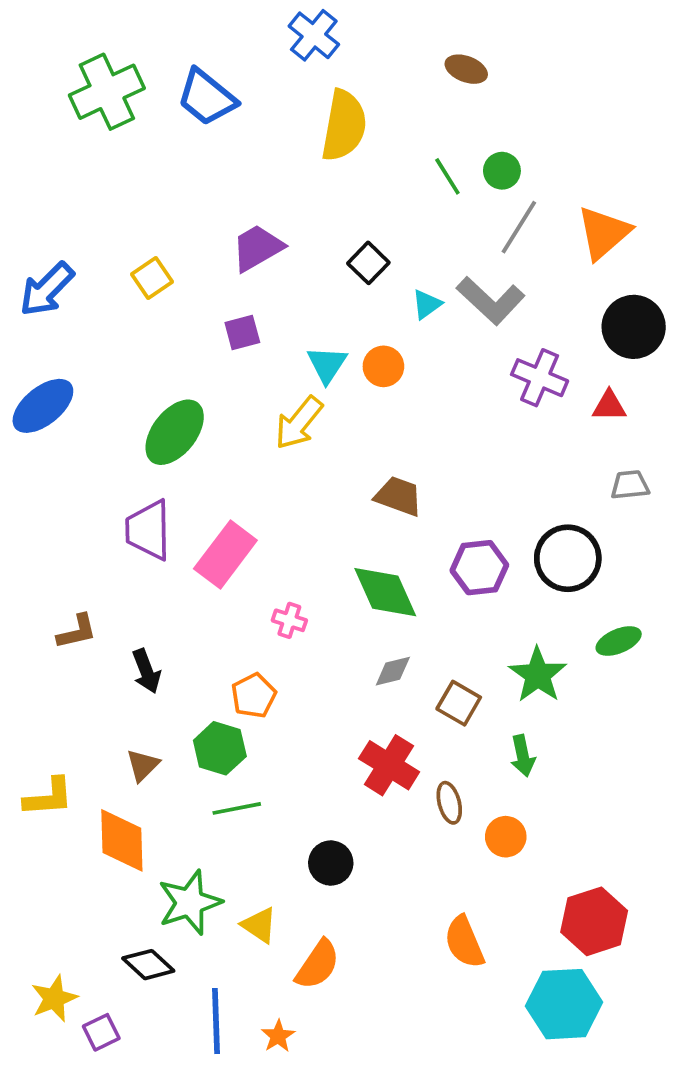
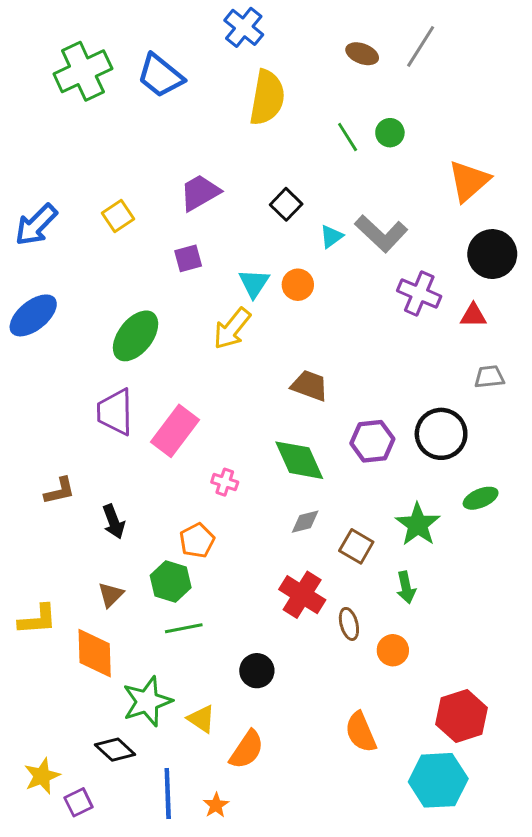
gray line: (519, 227) -> (421, 46), moved

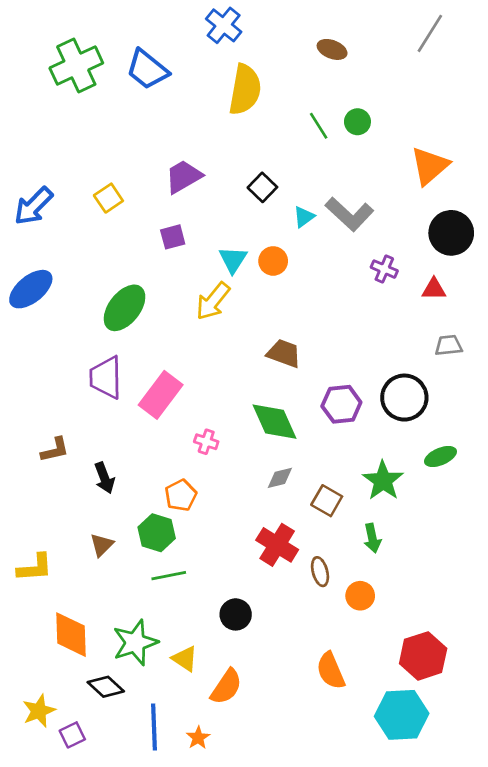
gray line: (421, 46) -> (430, 33), moved
purple cross: (419, 293) -> (384, 269), size x0.7
orange diamond: (95, 653) -> (71, 635), moved

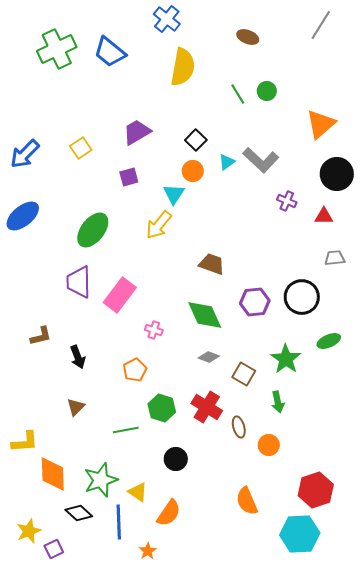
orange circle: (273, 261) -> (193, 171), moved
gray diamond: (280, 478) -> (209, 357), turned 35
green hexagon: (157, 533) -> (162, 408), moved
yellow L-shape: (35, 568) -> (25, 442), moved
blue line: (154, 727) -> (119, 522), moved

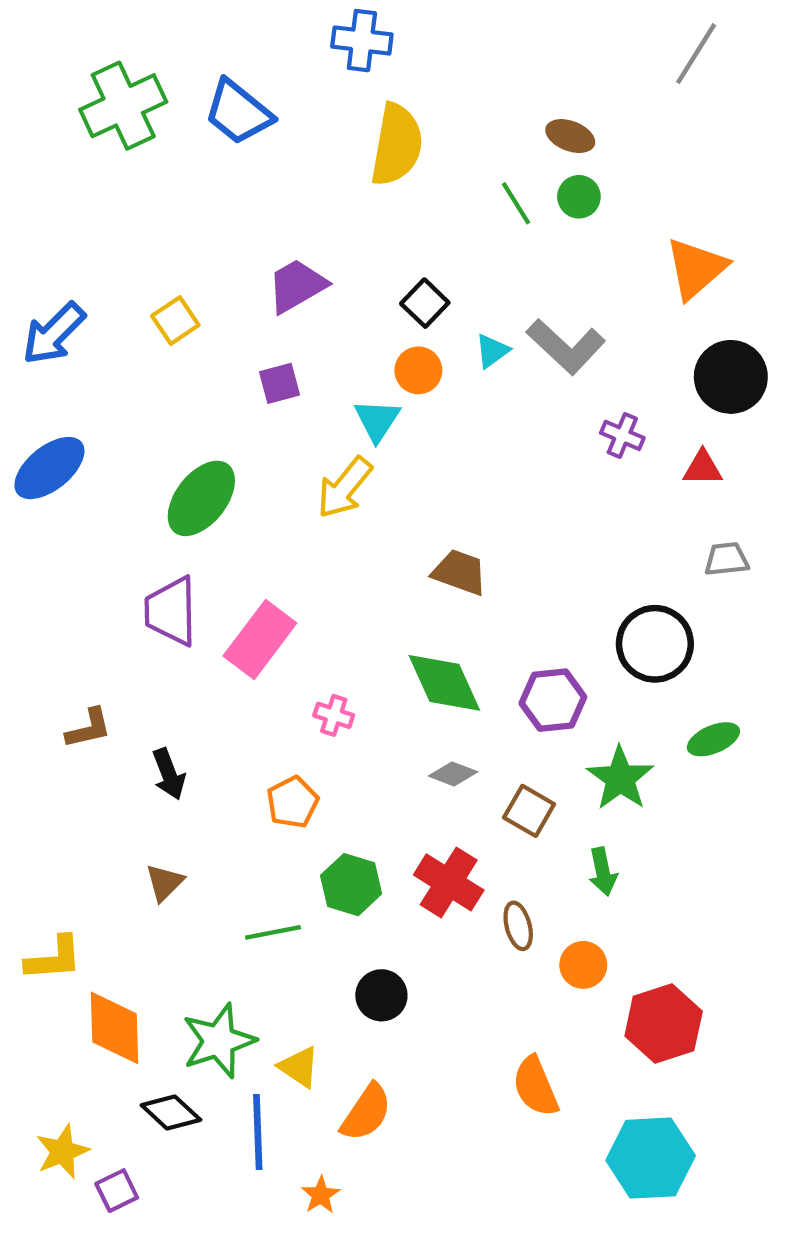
blue cross: (167, 19) -> (362, 41), turned -32
brown ellipse: (248, 37) -> (570, 136), moved
purple hexagon: (255, 302) -> (553, 700), moved
red hexagon: (316, 490) -> (664, 1024), moved

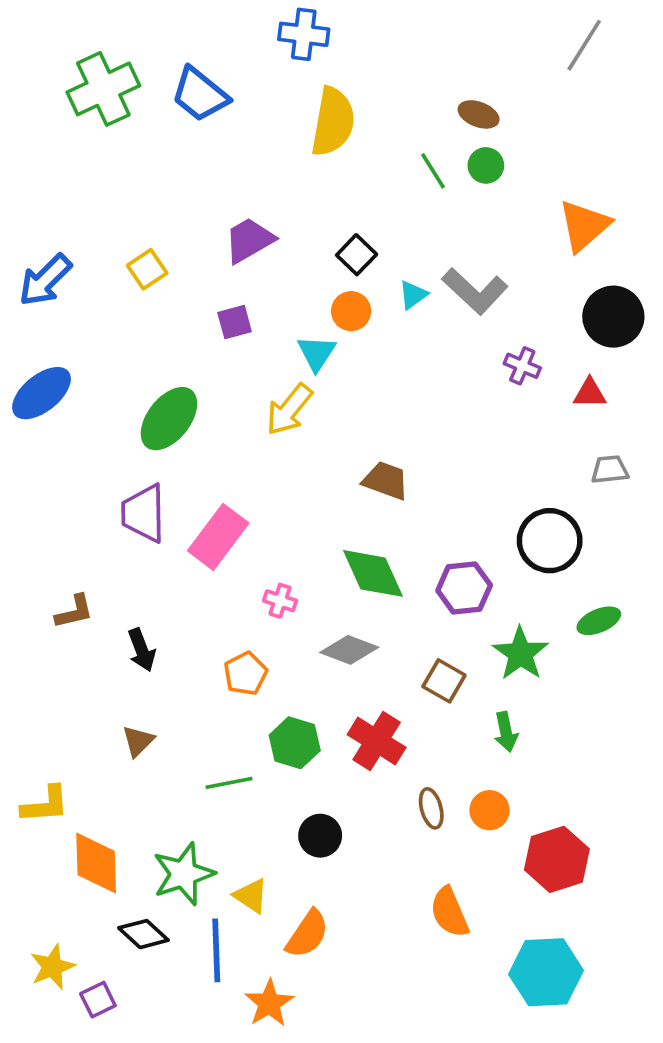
gray diamond: (453, 774) -> (349, 650), moved, size x1.4
brown ellipse: (518, 926) -> (431, 808), moved
orange star: (321, 1195) -> (269, 1003), size x1.5

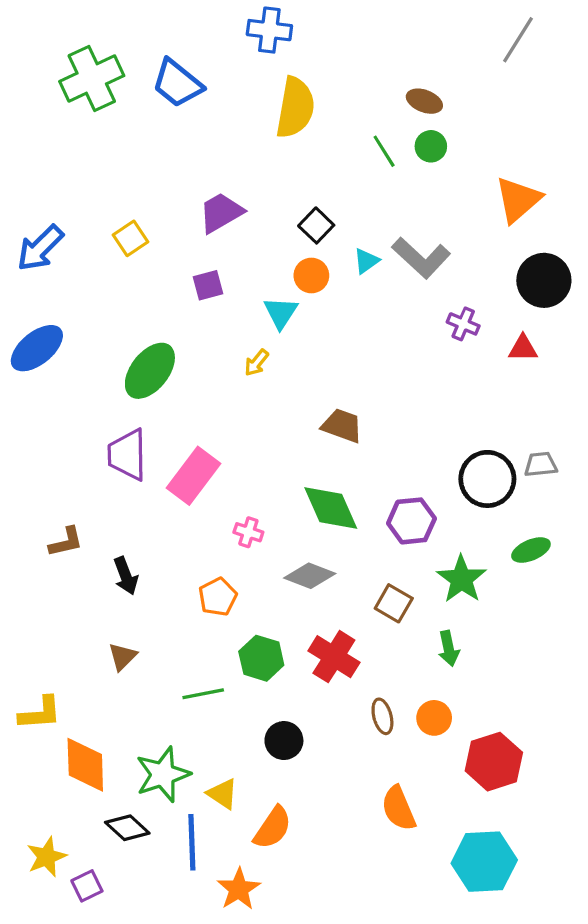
yellow arrow: (289, 409) -> (256, 363), size x0.6
gray trapezoid: (610, 470) -> (541, 464), moved

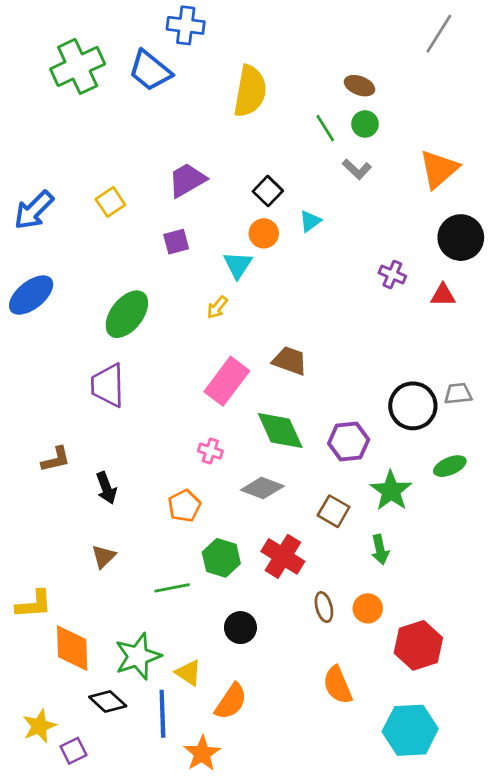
blue cross: (269, 30) -> (186, 25), moved
gray L-shape: (421, 258) -> (357, 169), moved, size x0.6
pink rectangle: (194, 476) -> (227, 381), moved

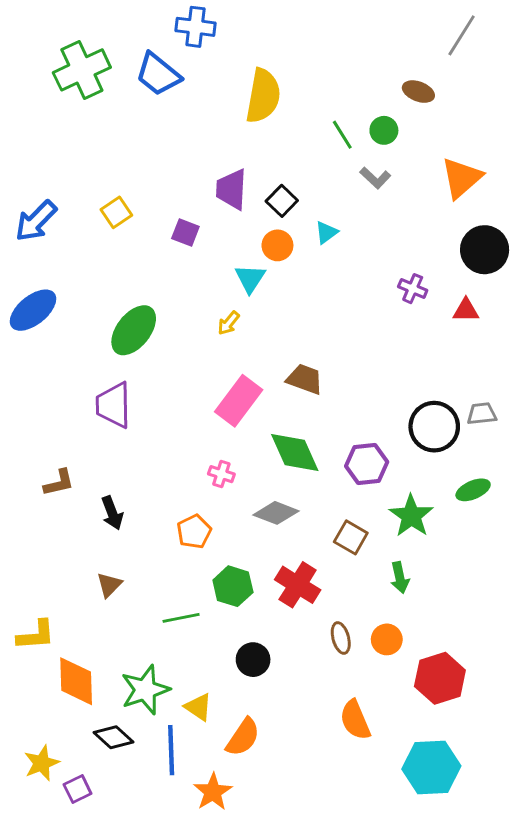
brown ellipse: (360, 86) -> (418, 92), moved
purple trapezoid: (187, 180) -> (231, 189), moved, turned -57
purple square: (176, 242) -> (185, 232), moved, turned 36

